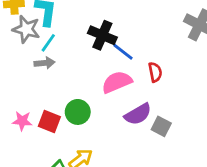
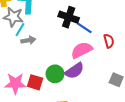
cyan line: (48, 43) -> (20, 30), moved
purple semicircle: (138, 114) -> (74, 71), moved
pink star: (22, 121) -> (15, 83), size x1.5

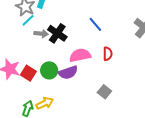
black cross: (69, 17) -> (57, 33), moved
blue line: (84, 28) -> (95, 24), moved
gray arrow: (28, 40) -> (41, 34), moved

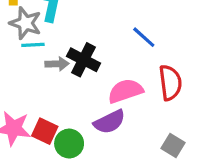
cyan line: (28, 20) -> (33, 45), turned 48
red semicircle: (108, 54) -> (170, 83), size x1.5
green circle: (49, 70) -> (69, 144), moved

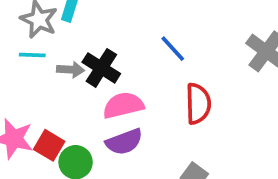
cyan line: (33, 45) -> (32, 55), moved
pink semicircle: (125, 91) -> (123, 105), moved

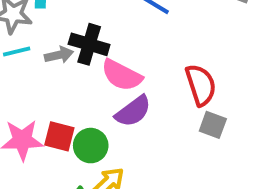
red semicircle: (198, 104) -> (201, 85), moved
pink semicircle: (123, 105) -> (122, 75), turned -123

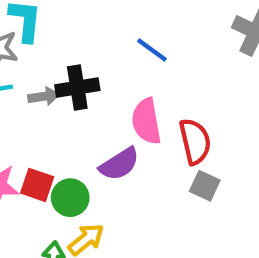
black cross: (89, 44) -> (77, 88), turned -30
pink semicircle: (122, 75) -> (146, 121), moved, turned 48

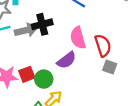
gray arrow: (44, 96) -> (26, 30), size x1.5
red square: (37, 185) -> (27, 74), turned -35

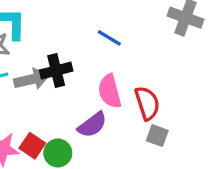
red square: (27, 74) -> (32, 146), turned -35

